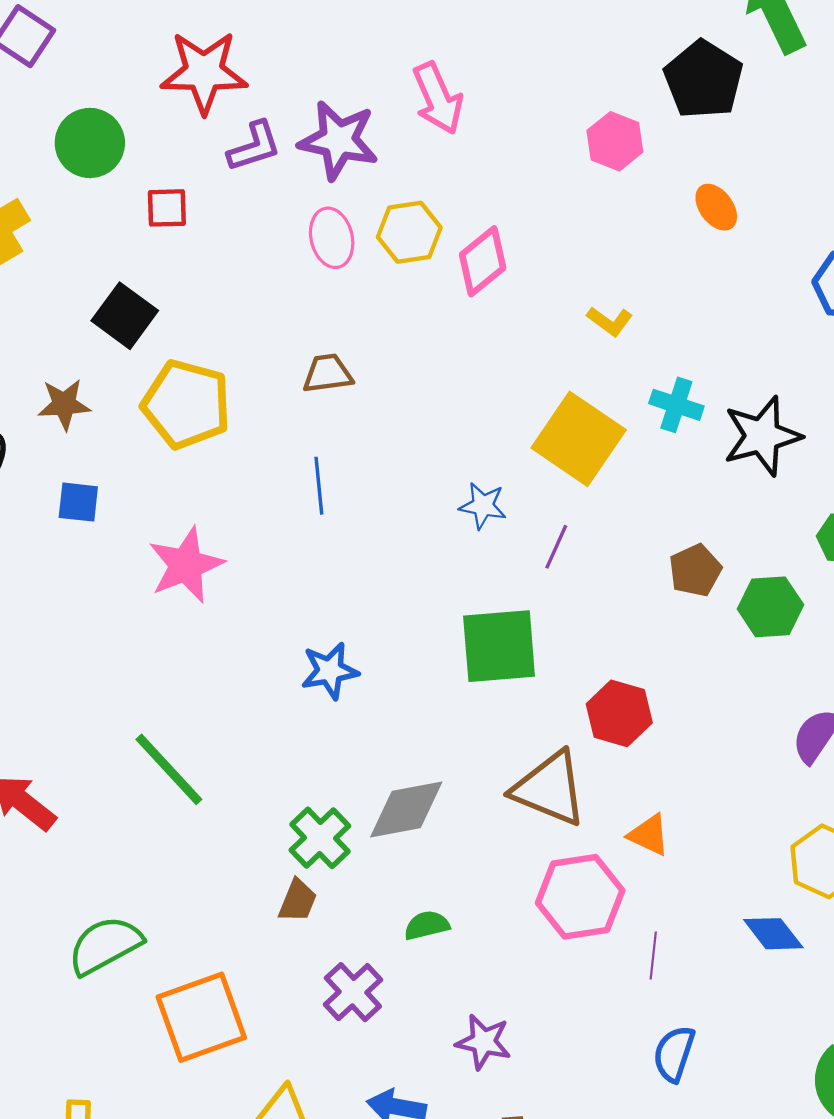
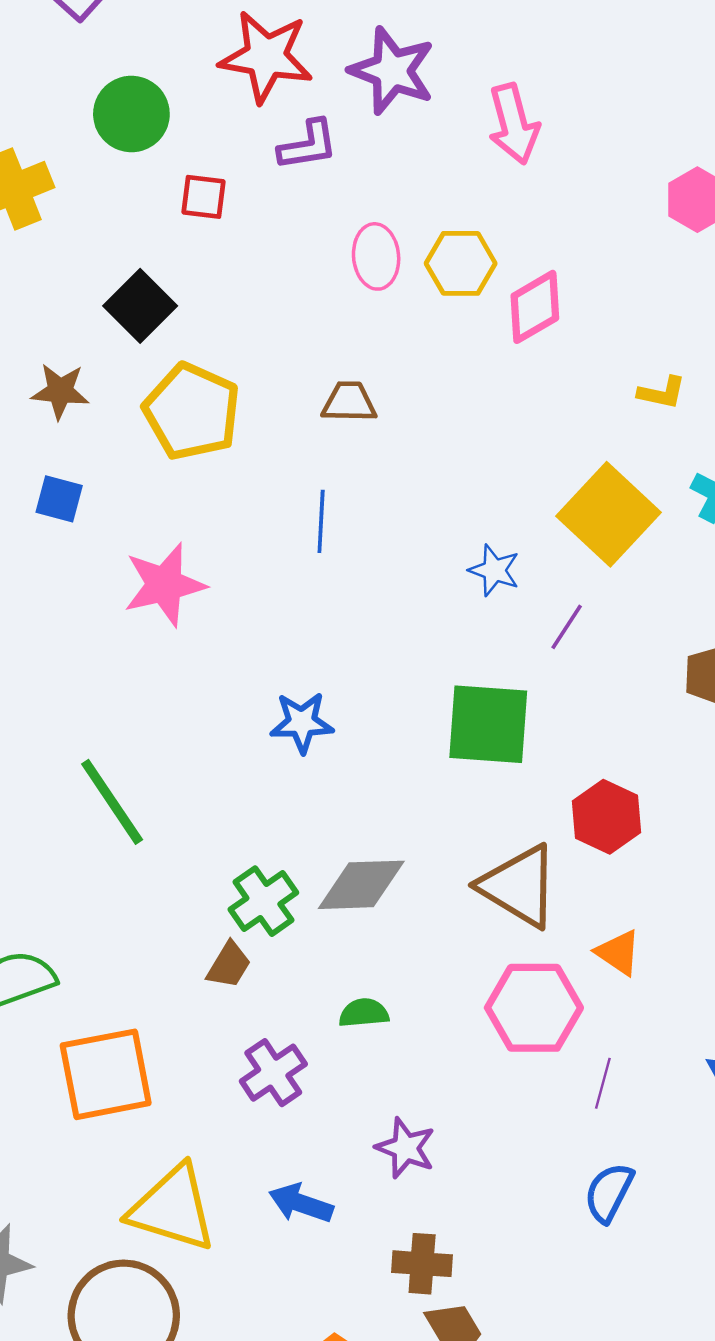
purple star: (338, 140) -> (392, 71), moved
yellow L-shape: (610, 321) -> (662, 393), turned -33

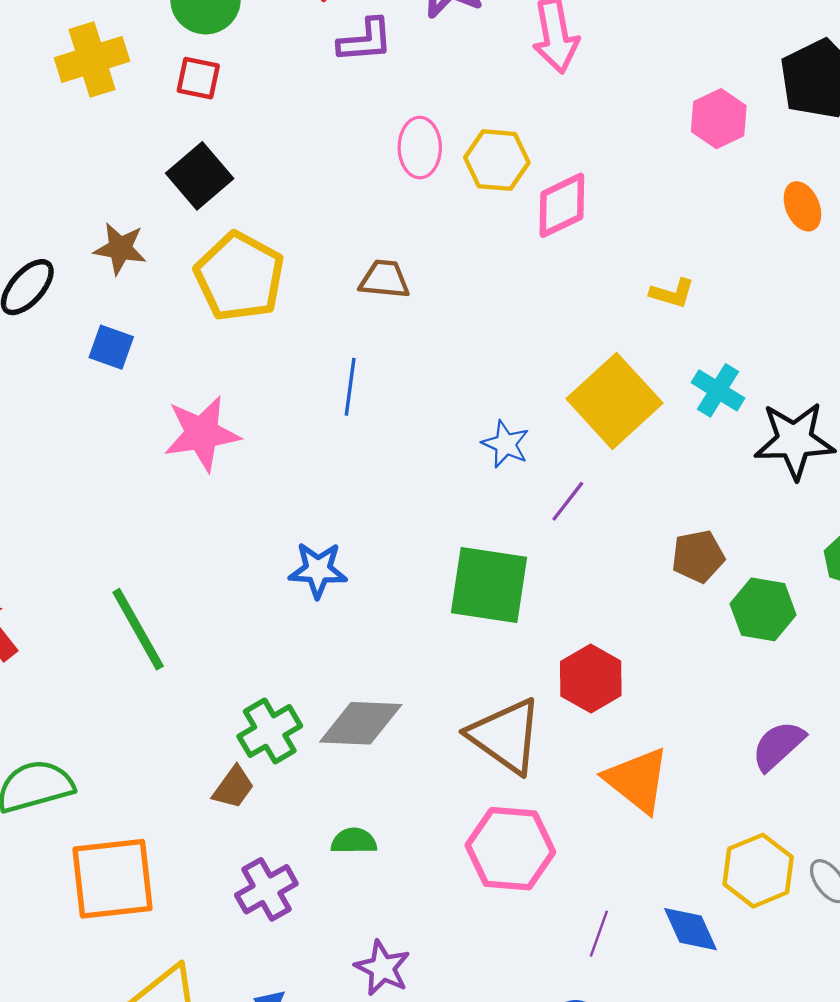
red square: (203, 197) -> (198, 78), moved
orange triangle: (618, 953) -> (637, 780), moved, size x1.6
purple line: (603, 1083) -> (599, 934), moved

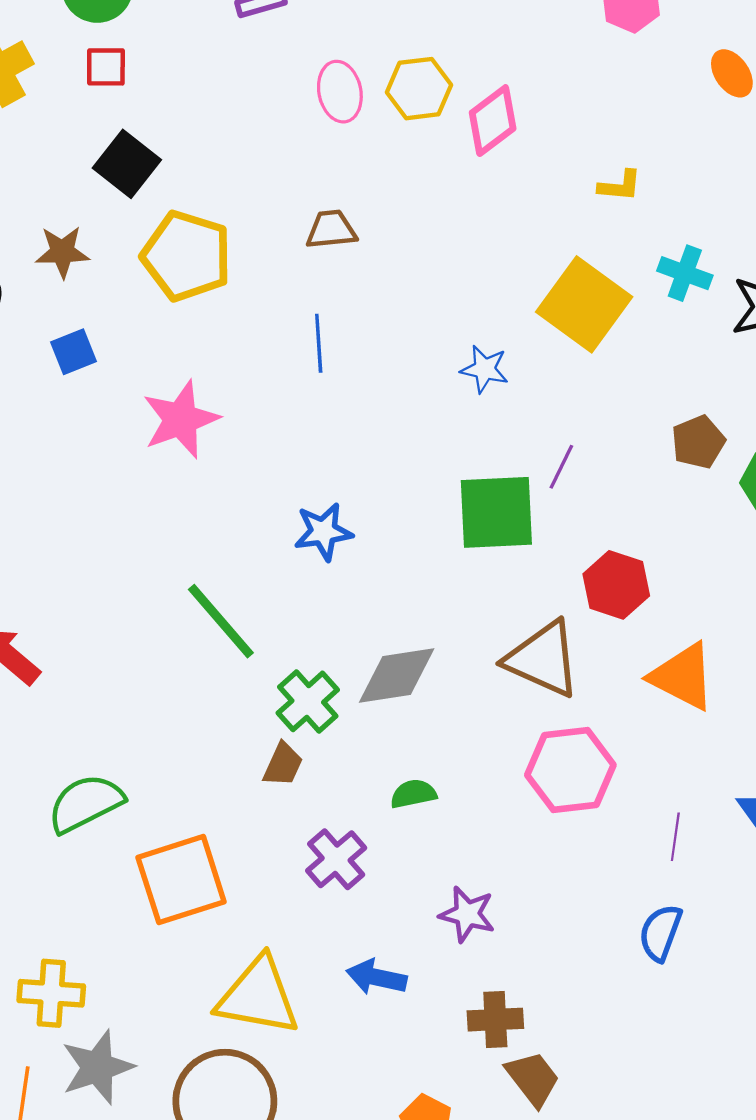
blue square: (111, 347) -> (73, 352), turned -30
purple line: (568, 501) -> (561, 467), moved
green line: (138, 629) -> (221, 621), moved

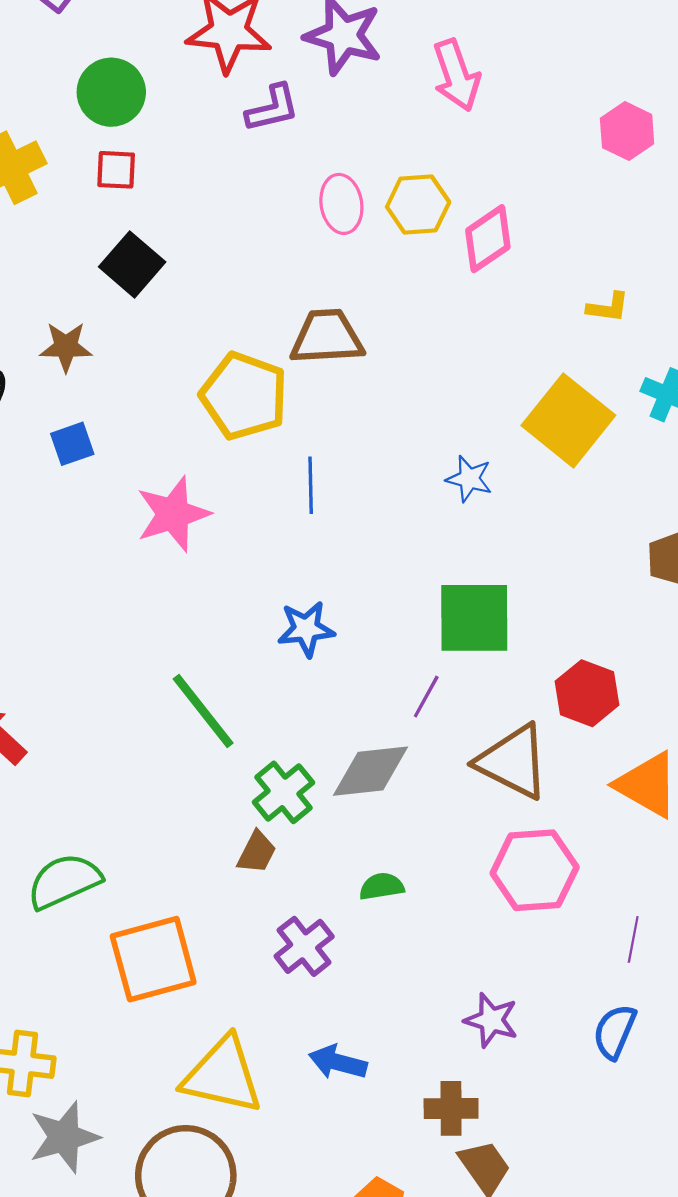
brown trapezoid: (331, 230) -> (327, 337), size x1.5
yellow pentagon: (187, 256) -> (244, 396), moved
blue line: (319, 343) -> (311, 485), moved
purple line: (561, 467) -> (426, 697), moved
purple star: (467, 914) -> (491, 1020), moved

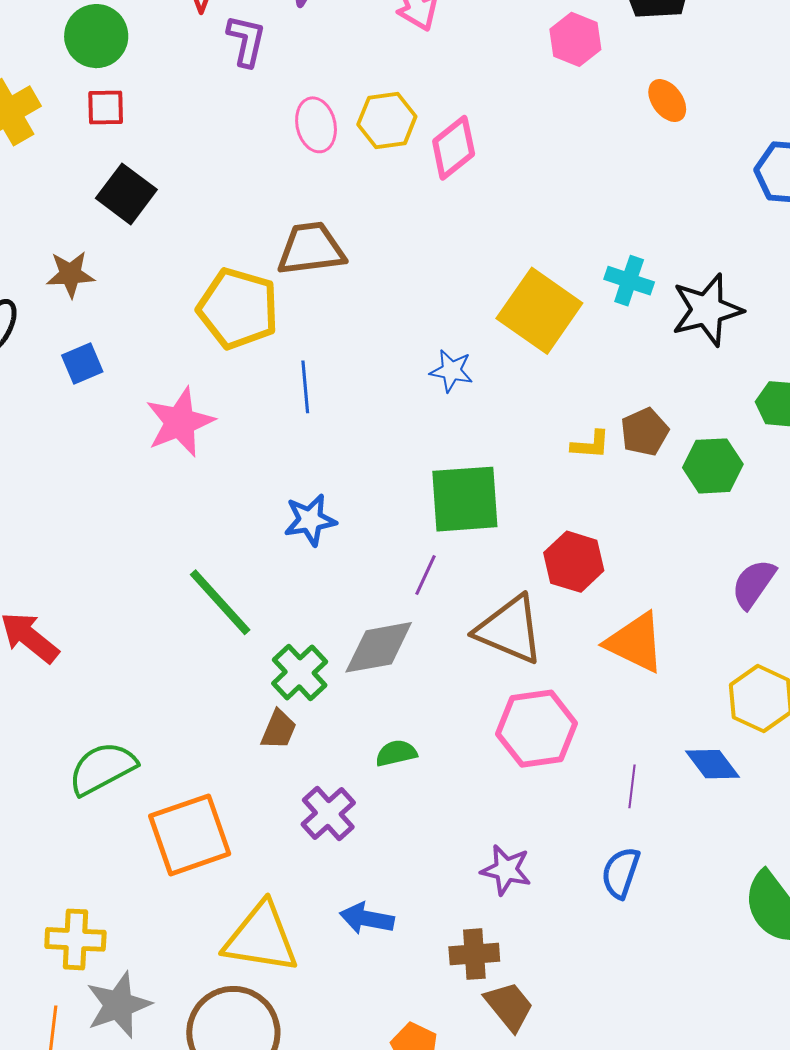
purple L-shape: (272, 108) -> (246, 41), turned -60
yellow L-shape: (608, 307) -> (591, 445), moved

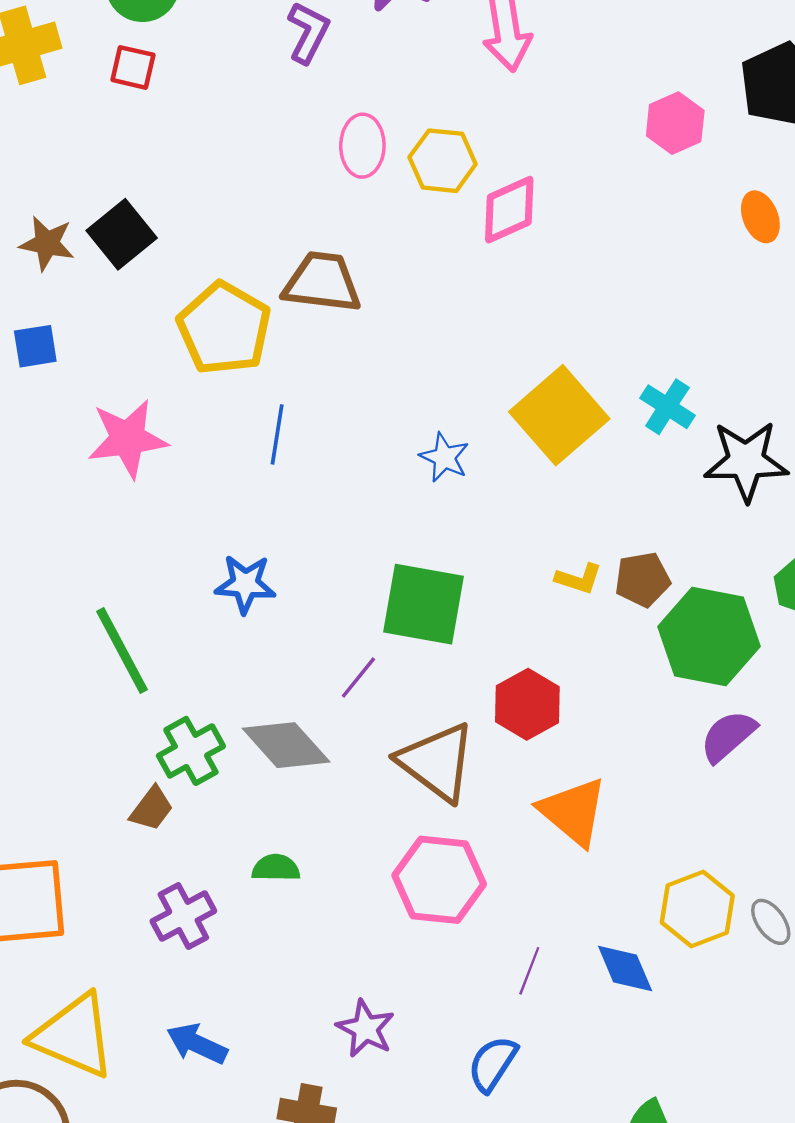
black square: (126, 194) -> (122, 234), moved
green hexagon: (713, 466) -> (709, 637), size x1.5
purple semicircle: (754, 584) -> (728, 736), moved
gray diamond: (379, 647) -> (286, 745), turned 44

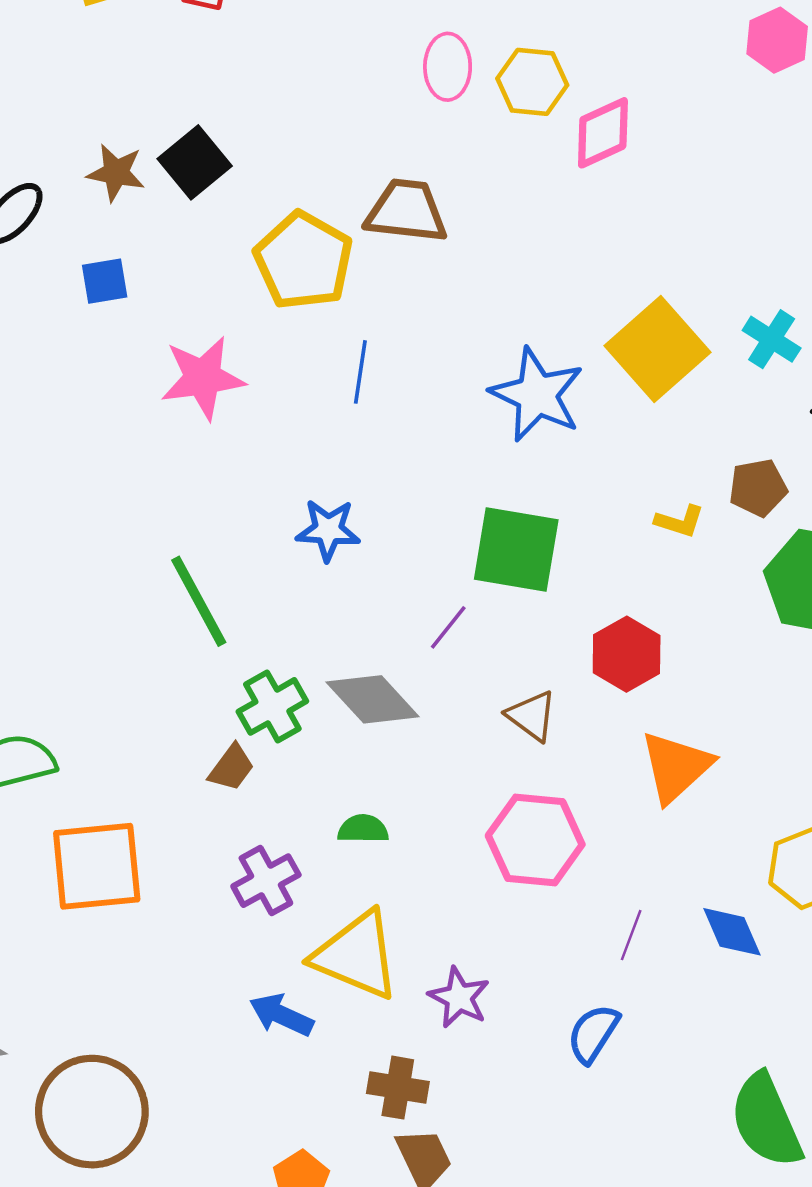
blue star: (444, 457) -> (537, 395), size x1.8
brown pentagon: (642, 579) -> (758, 488), moved
brown triangle: (437, 762) -> (532, 716), size x0.6
orange triangle: (573, 811) -> (676, 767), turned 38
yellow triangle: (74, 1036) -> (356, 955), moved

